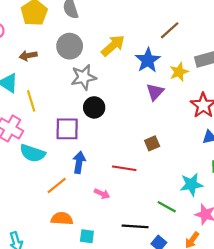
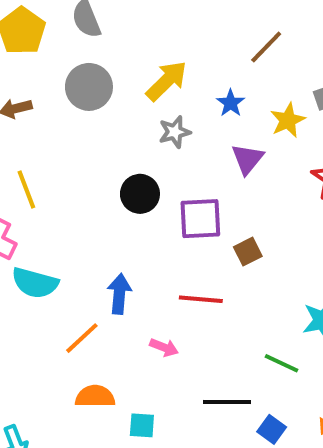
blue star: (148, 60) -> (231, 103), size x0.6
gray star: (84, 77) -> (175, 132), moved, size x0.7
purple square: (67, 129) -> (200, 219), moved

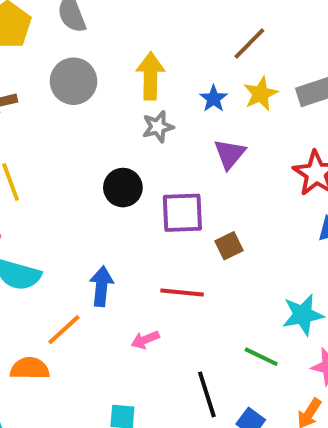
yellow arrow: (167, 81) -> (150, 76), turned -45
yellow star: (288, 120) -> (261, 94), moved
pink arrow: (164, 347) -> (145, 340), turned 136
orange semicircle: (95, 396) -> (30, 369), moved
black line: (227, 402) -> (207, 394), turned 72

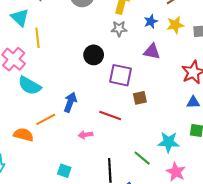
purple triangle: (230, 154) -> (152, 52), turned 48

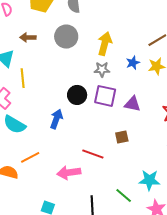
purple triangle: (152, 52) -> (132, 104), moved
purple square: (121, 75) -> (105, 96), moved
blue arrow: (70, 102) -> (56, 119), moved
pink arrow: (86, 135) -> (69, 173), size x1.6

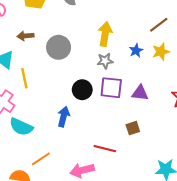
gray circle: (66, 37) -> (59, 47), moved

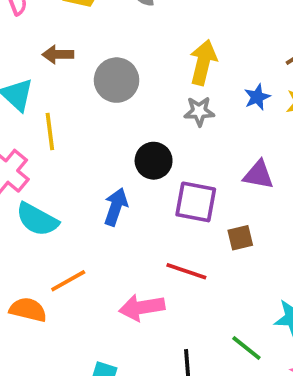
purple square: (111, 88) -> (196, 202), moved

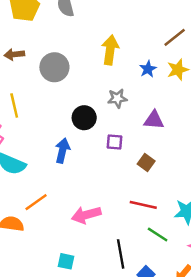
gray star: (199, 111) -> (117, 98), moved
purple square: (196, 202) -> (115, 142), size x0.6
brown square: (240, 238) -> (146, 162), turned -35
red line: (186, 271) -> (143, 205), moved

